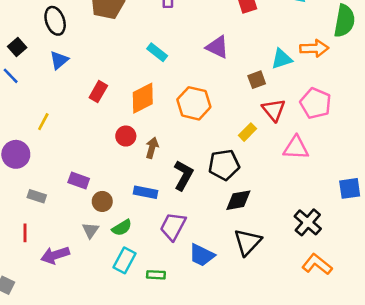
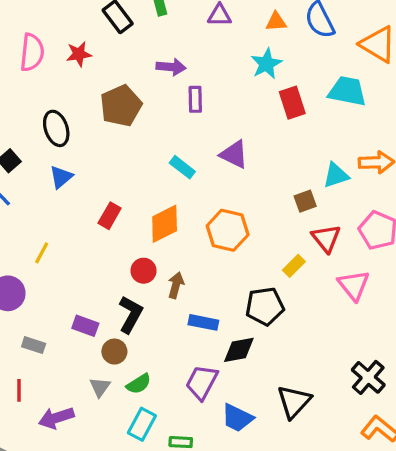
purple triangle: (217, 47) -> (234, 154), moved
pink triangle: (296, 148) -> (354, 285), turned 48
black L-shape: (183, 175) -> (131, 314), moved
blue rectangle: (145, 192) -> (203, 322), moved
black diamond: (238, 200) -> (239, 350), moved

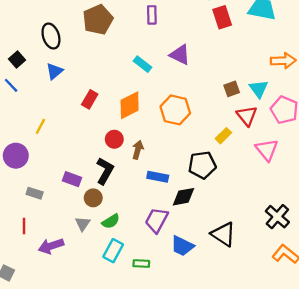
cyan triangle: (336, 175) -> (259, 89), moved, turned -48
black triangle: (294, 402) -> (223, 234), turned -40

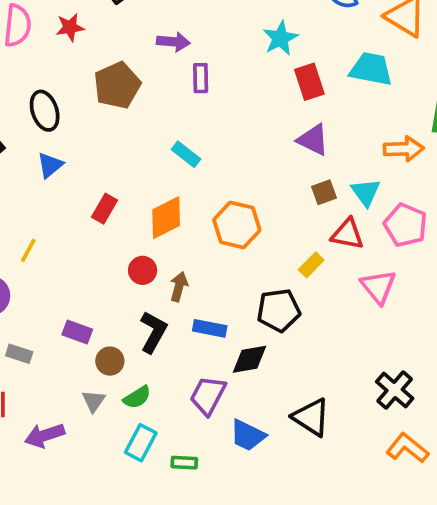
purple triangle: (180, 55) -> (313, 140), moved
red triangle: (247, 116) -> (347, 234), turned -40
black L-shape: (105, 171) -> (153, 332), moved

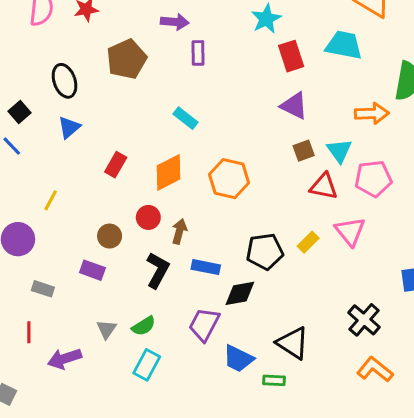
pink pentagon: (406, 225) -> (373, 179), turned -30
yellow rectangle: (311, 265) -> (308, 242), moved
brown circle: (110, 361) -> (110, 236), moved
green rectangle: (184, 463) -> (274, 380), moved

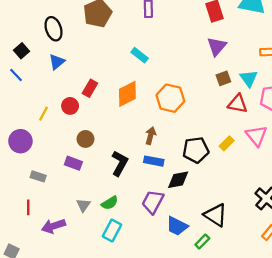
purple triangle: (294, 106) -> (217, 46), turned 45
red circle: (148, 217) -> (70, 106), moved
brown arrow: (179, 231) -> (151, 136), moved
green rectangle: (274, 380) -> (202, 242), turned -48

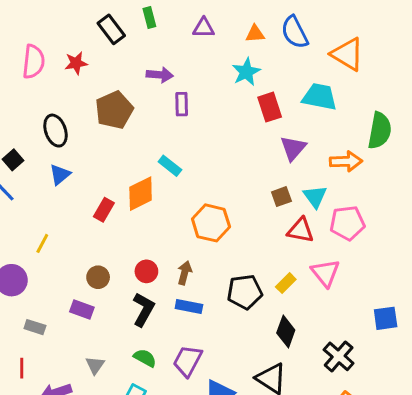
purple triangle: (217, 46) -> (293, 148), moved
orange diamond: (127, 94) -> (141, 194), moved
red circle: (70, 106) -> (146, 271), moved
black diamond: (178, 180) -> (286, 331), moved, turned -60
green semicircle: (110, 203) -> (145, 358), moved, turned -119

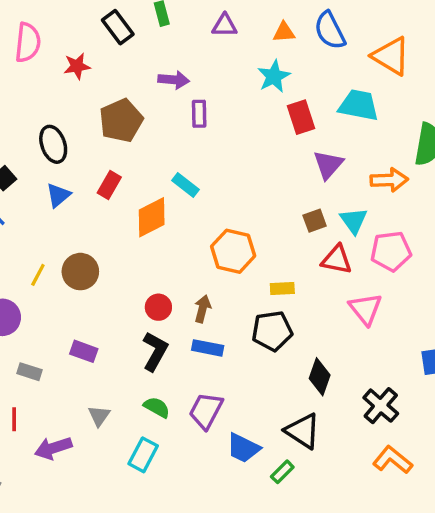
pink semicircle: (34, 62) -> (28, 42), moved
red rectangle: (104, 210) -> (109, 185), moved
brown circle: (98, 277) -> (80, 272), moved, size x1.4
yellow rectangle: (286, 283) -> (282, 289), moved, turned 42

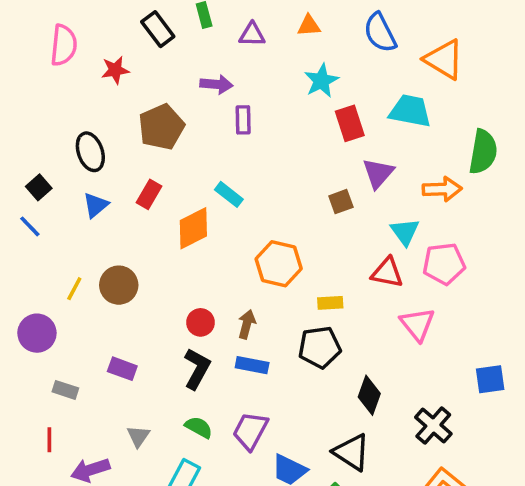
purple triangle: (225, 25) -> (252, 35), moved
orange triangle: (284, 32) -> (309, 26), moved
brown square: (315, 221) -> (341, 202), moved

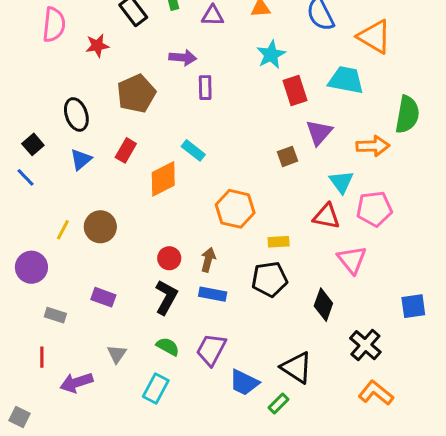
black diamond: (369, 395) -> (323, 305), moved

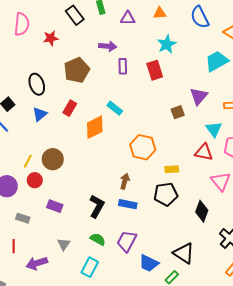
cyan trapezoid: (346, 80) -> (217, 61), turned -40
red rectangle: (295, 91) -> (155, 70), moved
red circle: (169, 258) -> (35, 180), moved

